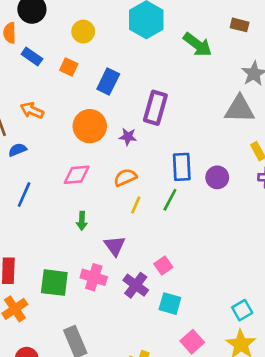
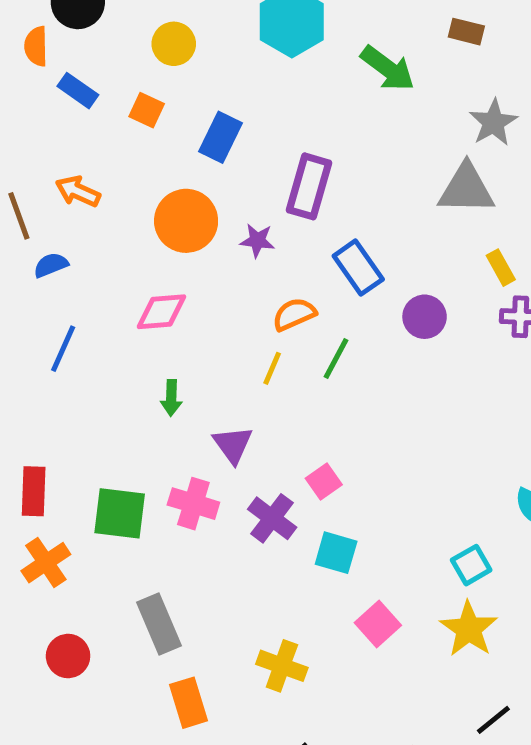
blue rectangle: (182, 167) -> (358, 268), moved, turned -32
orange semicircle: (125, 177) -> (294, 314), moved

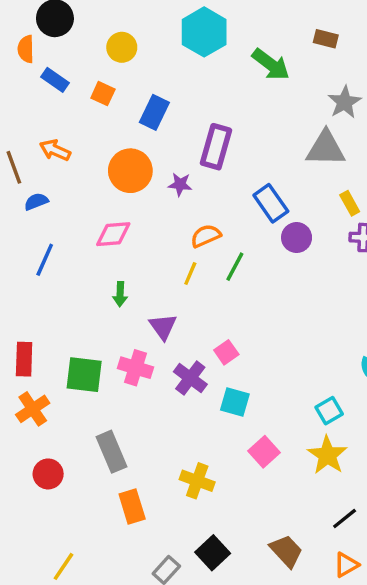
blue rectangle: (358, 268) -> (271, 203), moved

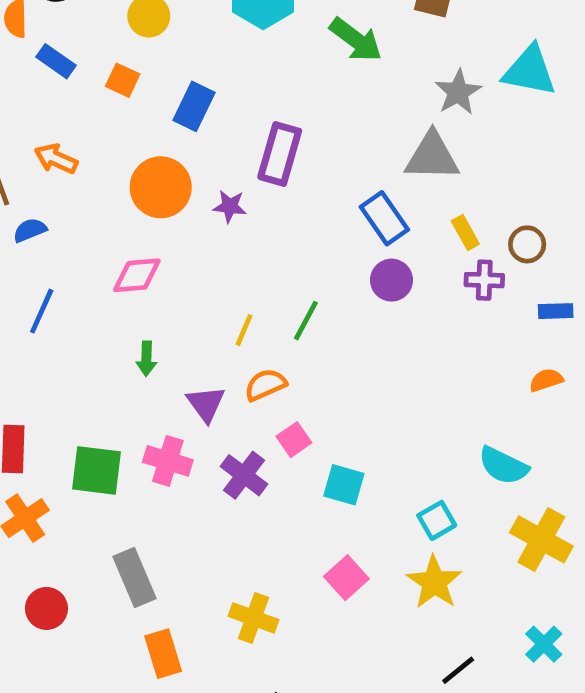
blue rectangle: (271, 203) -> (384, 218), moved
orange semicircle: (206, 236) -> (265, 385), moved
cyan square: (235, 402) -> (344, 485), moved

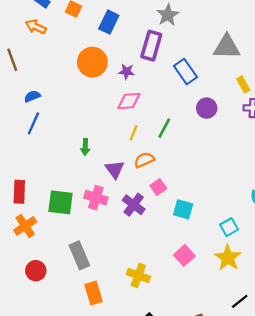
gray star: (458, 92) -> (168, 15), moved
orange arrow: (56, 159) -> (36, 27), moved
blue rectangle: (384, 218) -> (185, 72), moved
blue semicircle: (30, 230) -> (32, 96), moved
pink diamond: (137, 275) -> (129, 101), moved

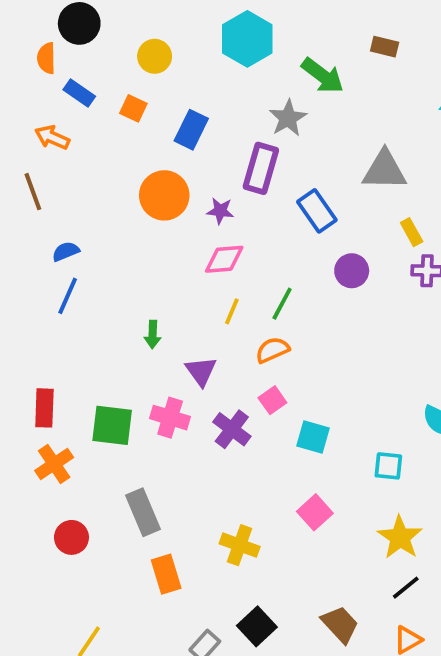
orange arrow: (36, 27) -> (52, 137), moved
orange semicircle: (144, 160) -> (272, 350), moved
cyan square: (229, 227) -> (388, 466), turned 36
yellow star: (228, 258) -> (400, 537), moved

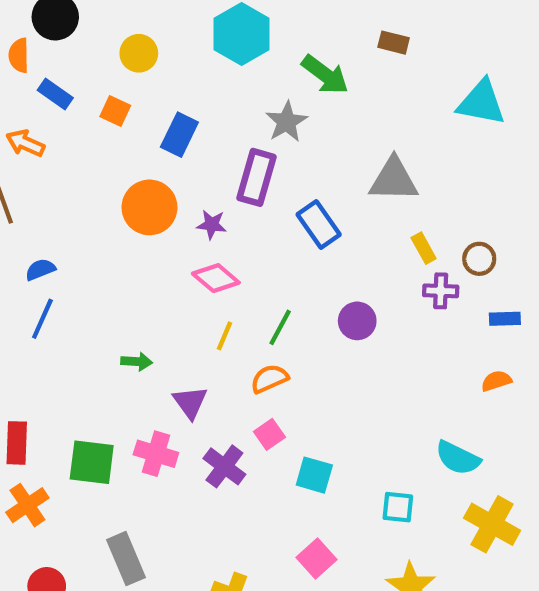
pink diamond: (224, 259) -> (216, 278), turned 45
purple circle: (352, 271) -> (357, 321), moved
green arrow: (153, 335) -> (137, 362), turned -88

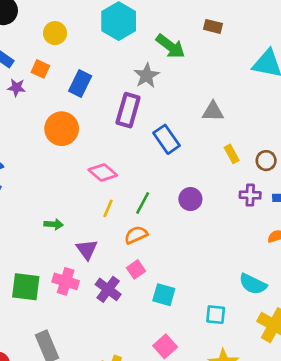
gray triangle: (394, 180) -> (213, 111), size x0.7
purple star: (212, 225) -> (16, 88), moved
purple cross: (441, 291) -> (250, 195), moved

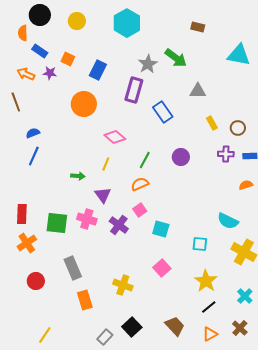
yellow circle: (55, 33) -> (77, 21), moved
green arrow: (170, 46) -> (176, 58), moved
yellow line: (108, 208) -> (106, 164), moved

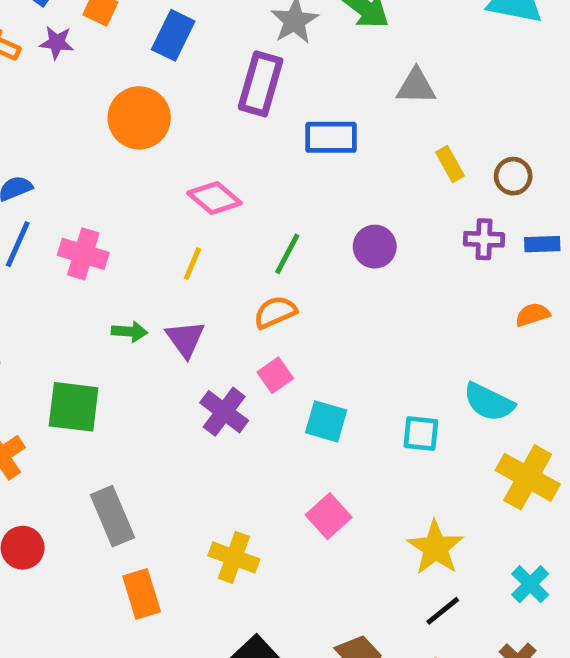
blue rectangle: (163, 112) -> (331, 137), turned -55
green arrow: (78, 176) -> (129, 332), moved
pink cross: (87, 219) -> (83, 254), moved
cyan square: (200, 244) -> (421, 434), moved

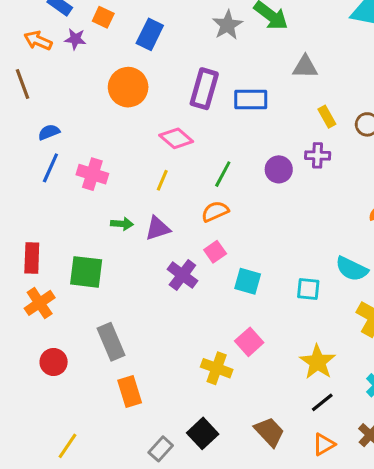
purple rectangle: (261, 84) -> (204, 89), moved
purple cross: (484, 239) -> (318, 155), moved
purple triangle: (185, 339) -> (158, 228), turned 48
yellow cross: (234, 557) -> (217, 368), moved

